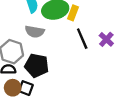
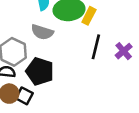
black line: (82, 39) -> (96, 47), turned 30

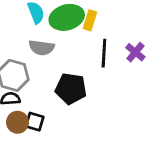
black pentagon: (40, 71) -> (71, 89), moved

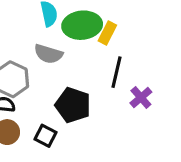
purple cross: (135, 52) -> (141, 97), moved
black square: (35, 122) -> (46, 136), moved

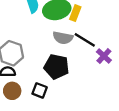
gray semicircle: (48, 54) -> (63, 38), moved
black line: (117, 72) -> (85, 40), turned -65

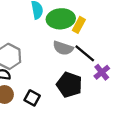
black pentagon: (57, 67) -> (69, 85), moved

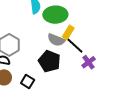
yellow rectangle: (79, 25) -> (68, 32), moved
black pentagon: (69, 85) -> (49, 61), moved

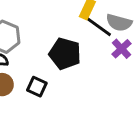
gray semicircle: (56, 40) -> (119, 23), moved

